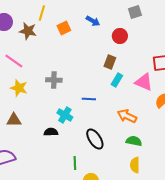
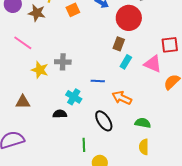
red circle: (120, 36) -> (129, 18), size x1.6
yellow star: (19, 88) -> (40, 70), moved
orange arrow: (127, 116) -> (122, 98), moved

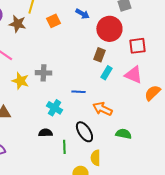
red square: (170, 45) -> (137, 46), moved
black semicircle: (60, 114) -> (45, 133), moved
green line: (84, 145) -> (64, 147), moved
yellow semicircle: (144, 147) -> (95, 158), moved

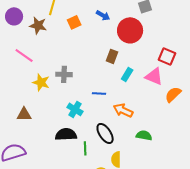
red square: (137, 46) -> (167, 56), moved, turned 30
brown rectangle: (99, 55) -> (112, 56), moved
black semicircle: (45, 133) -> (66, 134), size x1.5

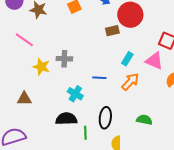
brown rectangle: (112, 56) -> (112, 31), moved, turned 56
orange arrow: (123, 110) -> (130, 82), moved, turned 108
black ellipse: (105, 133) -> (105, 118), turned 40

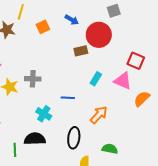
orange arrow: (130, 82) -> (99, 115), moved
green semicircle: (144, 120) -> (110, 149), moved
green line: (85, 133) -> (15, 150), moved

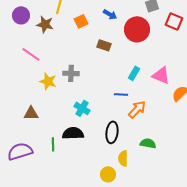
brown rectangle: (81, 51) -> (104, 45), moved, turned 32
red square: (136, 61) -> (174, 21), moved
blue line: (68, 98) -> (121, 94), moved

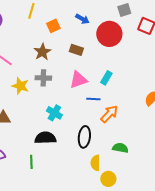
brown star: (45, 24) -> (42, 52), moved, turned 30
pink triangle: (161, 75) -> (78, 80), moved, turned -42
green line: (53, 144) -> (31, 162), moved
yellow circle: (108, 174) -> (108, 179), moved

